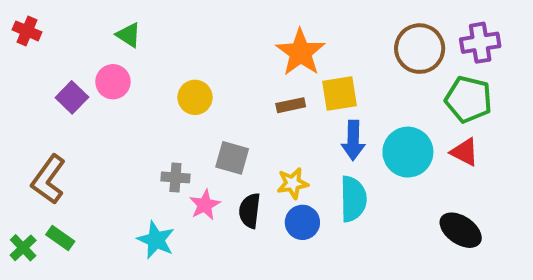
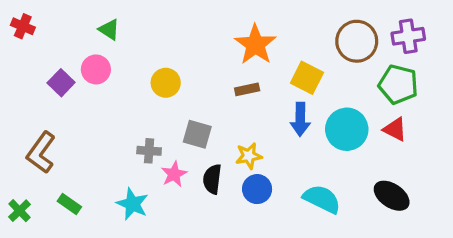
yellow square: (340, 93) -> (307, 78), moved, turned 36
cyan semicircle: (353, 199) -> (322, 199), moved, turned -63
green rectangle: (60, 238) -> (69, 204), moved

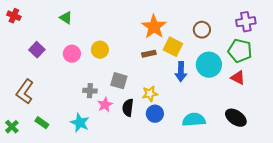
brown circle: (357, 41) -> (202, 30), moved, size x0.7
pink circle: (96, 69) -> (72, 54), moved
yellow square: (307, 78) -> (173, 47), moved
cyan circle: (347, 129) -> (209, 65), moved
cyan semicircle: (322, 199) -> (194, 120), turned -30

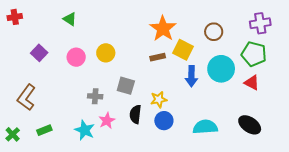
red cross: (14, 16) -> (15, 17), turned -32
pink star: (105, 105) -> (107, 121), moved
green rectangle: (42, 123) -> (44, 130), turned -56

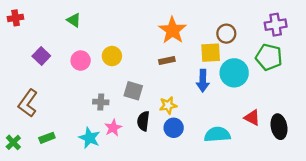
yellow square: (183, 50) -> (211, 53), moved, turned -30
red triangle: (252, 83) -> (252, 118), moved
black ellipse: (250, 125) -> (279, 127), moved, turned 45

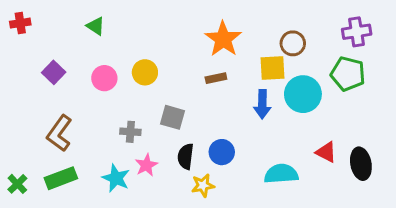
brown L-shape: (28, 103) -> (59, 133), moved
yellow star: (168, 105) -> (203, 185), moved
blue circle: (174, 128) -> (222, 152), moved
green rectangle: (47, 138) -> (61, 178), size x1.5

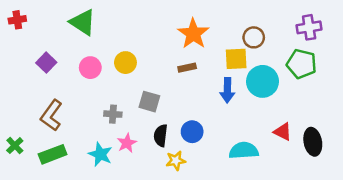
green triangle: (96, 26) -> (83, 22), size x1.6
green cross: (17, 184) -> (15, 146), moved

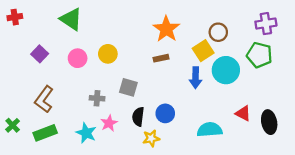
yellow square: (236, 59) -> (203, 51), turned -30

